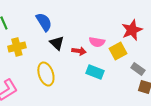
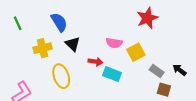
red star: (132, 30) -> (147, 18), moved
yellow cross: (17, 47) -> (43, 48), moved
red arrow: (79, 51) -> (95, 62), moved

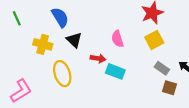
pink semicircle: (114, 43) -> (117, 39), turned 63
yellow cross: (43, 48) -> (43, 44), turned 30
yellow square: (136, 52) -> (154, 40), moved

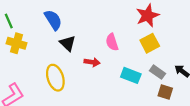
yellow cross: (43, 44) -> (17, 43), moved
cyan rectangle: (115, 71) -> (131, 75), moved

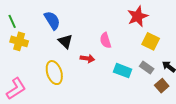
yellow square: (150, 43) -> (151, 41), moved, turned -36
brown square: (165, 92) -> (162, 86), moved, turned 32

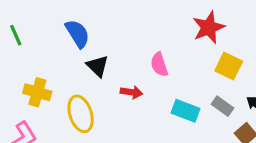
yellow cross: (19, 41) -> (37, 92), moved

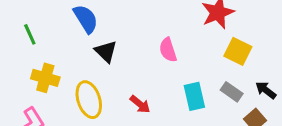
green line: (16, 35) -> (30, 34), moved
red arrow: (131, 92) -> (140, 104), moved, turned 30
cyan rectangle: (185, 111) -> (194, 96), turned 56

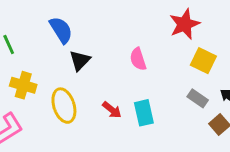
black triangle: (106, 51) -> (80, 61), turned 30
cyan rectangle: (194, 96) -> (144, 113), moved

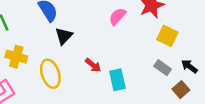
pink semicircle: (138, 59) -> (117, 16), moved, turned 60
red arrow: (112, 110) -> (93, 65), moved

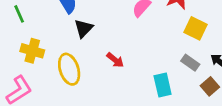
cyan rectangle: (117, 80) -> (163, 85), moved

